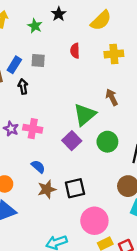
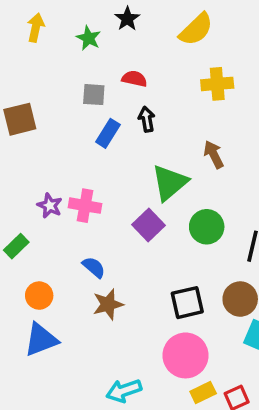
red semicircle: (75, 51) -> (134, 79), moved, turned 104
blue rectangle: (14, 65) -> (108, 133), moved
black arrow: (23, 86) -> (147, 119), moved
black square: (75, 188) -> (187, 303), moved

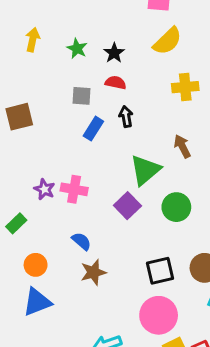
black star: (127, 19) -> (114, 53), moved

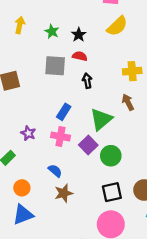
yellow cross: (185, 87) -> (132, 71), moved
gray square: (82, 96) -> (55, 66), size x1.5
blue rectangle: (93, 129) -> (64, 112), moved
pink cross: (74, 189) -> (60, 136), moved
green circle: (176, 207) -> (111, 156), moved

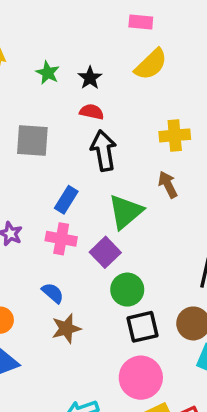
gray square: (55, 66) -> (32, 141), moved
black arrow: (87, 81) -> (104, 151), size x1.6
green circle: (111, 156) -> (127, 290), moved

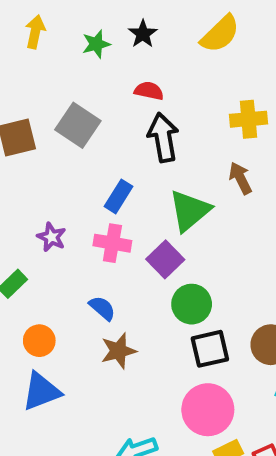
green star: (48, 73) -> (96, 44), turned 30
black star: (90, 78) -> (143, 34), moved
gray square: (32, 141) -> (78, 125), turned 30

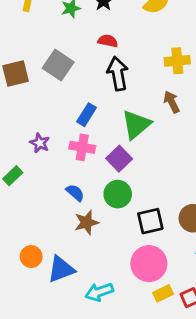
green circle: (192, 304) -> (118, 194), moved
orange circle: (39, 341) -> (31, 257), moved
blue triangle: (41, 391) -> (61, 269), moved

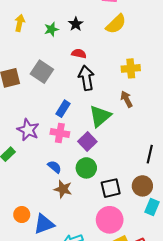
purple star: (40, 143) -> (28, 130), size x1.5
brown star: (86, 222) -> (63, 189), turned 30

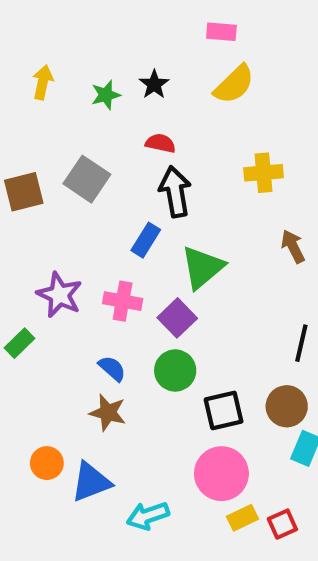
brown arrow: (127, 99) -> (293, 246), moved
blue rectangle: (63, 109) -> (146, 240), moved
brown star: (63, 189) -> (108, 413), moved

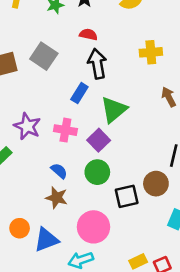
brown circle: (287, 406) -> (156, 184), moved
pink circle: (221, 474) -> (93, 227), moved

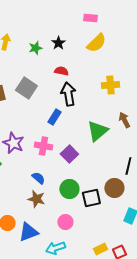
green triangle: (114, 110) -> (97, 131), moved
green circle: (97, 172) -> (69, 189), moved
pink circle: (93, 227) -> (65, 222), size x0.6

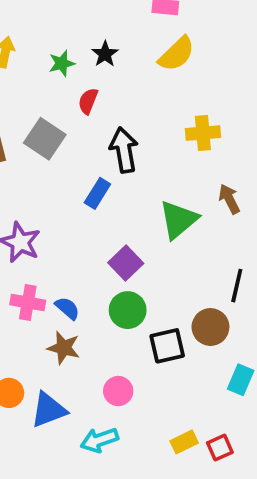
red semicircle: (61, 71) -> (88, 101), moved, turned -80
pink cross: (43, 146) -> (28, 303), moved
green circle: (69, 189) -> (128, 310), moved

